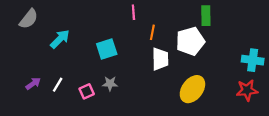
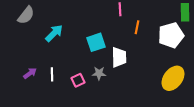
white trapezoid: (160, 59) -> (119, 57), moved
white line: (58, 85) -> (52, 74), turned -32

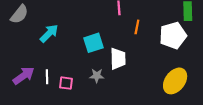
purple arrow: (30, 73) -> (24, 76), size x1.5
pink square: (78, 80) -> (66, 83), moved, turned 32

